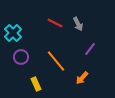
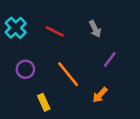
red line: (55, 23) -> (55, 31), moved
cyan cross: (13, 33) -> (16, 28), moved

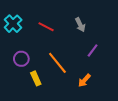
yellow rectangle: (44, 102) -> (36, 78), moved

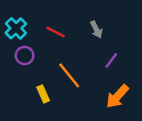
purple circle: (21, 59) -> (25, 56), moved
orange arrow: (84, 80) -> (117, 96), moved, size x1.5

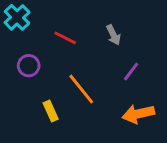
cyan cross: (16, 28) -> (17, 17), moved
orange arrow: (117, 96) -> (138, 114), turned 35

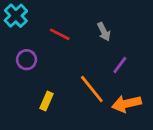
orange line: (81, 89) -> (92, 89), moved
yellow rectangle: (51, 111) -> (47, 101), turned 48

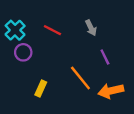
cyan cross: (16, 16) -> (15, 30), moved
purple line: (120, 65) -> (105, 57), turned -63

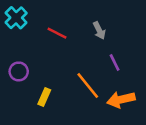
cyan cross: (15, 30) -> (16, 18), moved
purple circle: (23, 52) -> (19, 71), moved

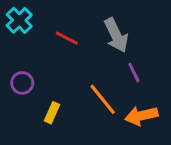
gray arrow: (99, 31) -> (116, 35), size x1.6

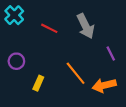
purple line: (134, 72) -> (111, 54), moved

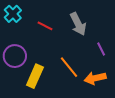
purple circle: (16, 61) -> (15, 56), size x1.5
yellow rectangle: (38, 83) -> (35, 76), size x1.6

